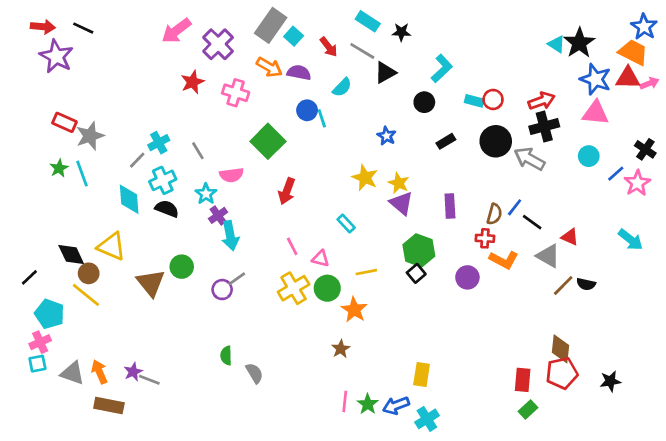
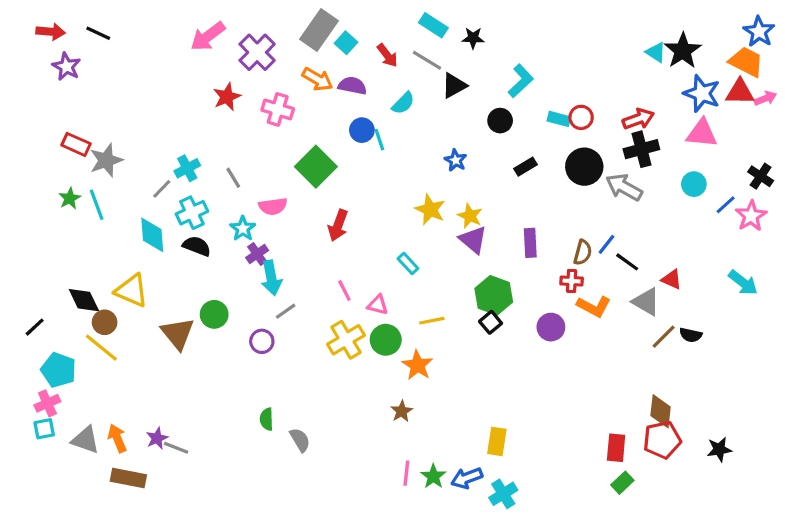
purple star: (56, 56) -> (66, 67), size x0.7
gray line: (237, 279) -> (286, 311), moved

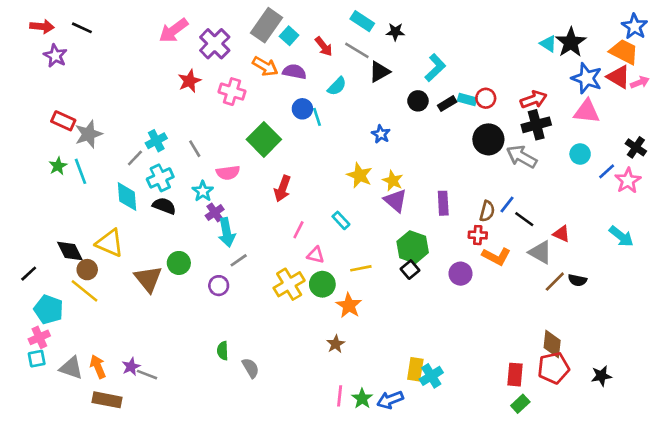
red triangle: (740, 92) -> (619, 77), turned 30
black rectangle: (525, 167) -> (447, 104), moved
pink line: (344, 291) -> (298, 230), moved, turned 54
cyan cross: (503, 494) -> (431, 376), moved

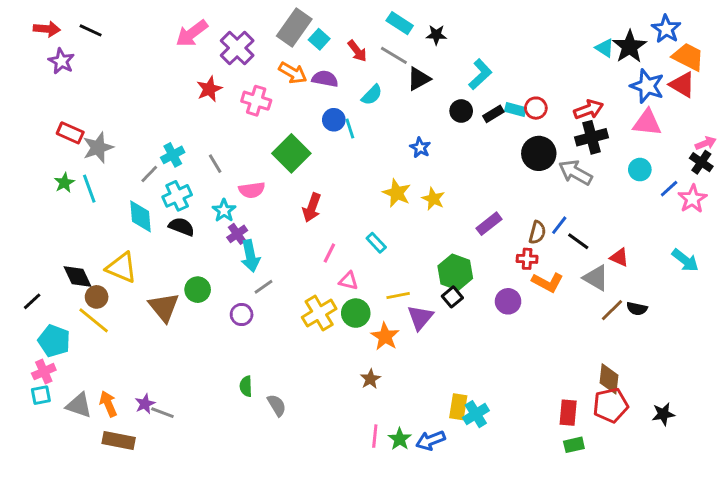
blue star: (635, 26) -> (666, 29), moved
pink arrow: (640, 82) -> (706, 143), moved
purple triangle: (395, 201) -> (420, 317), moved, turned 30
purple rectangle: (443, 203) -> (489, 224), turned 55
green rectangle: (520, 404) -> (574, 445), turned 30

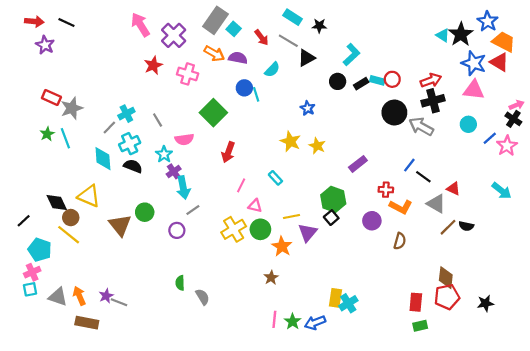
pink arrow: (192, 33) -> (140, 25), turned 95
brown semicircle: (537, 233) -> (400, 241), moved

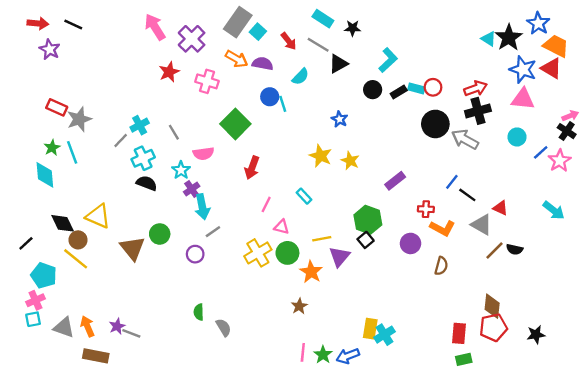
cyan diamond: (103, 159) -> (45, 175), moved

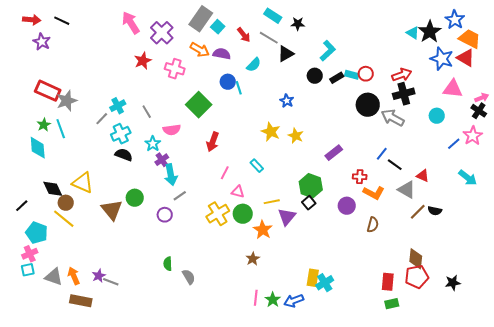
pink triangle: (523, 99) -> (453, 89), moved
red rectangle: (57, 107) -> (48, 91), size x1.4
blue line: (541, 152) -> (454, 144), moved

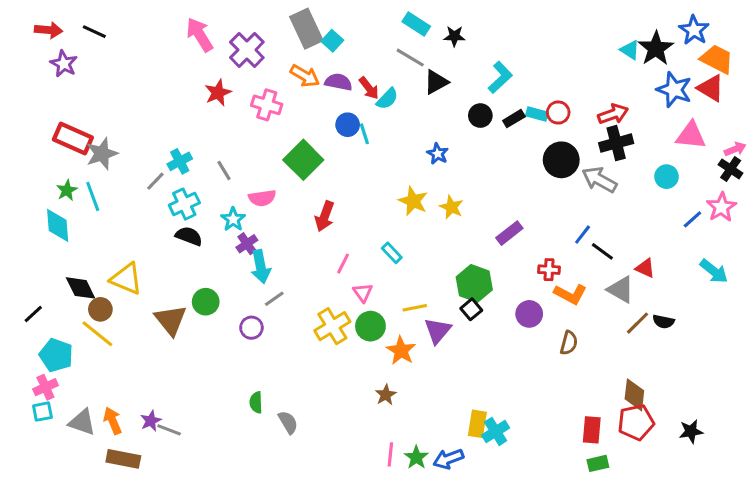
gray rectangle: (201, 19) -> (306, 29), turned -60
red arrow: (244, 35) -> (369, 88), moved
pink triangle: (238, 192) -> (363, 293), turned 40

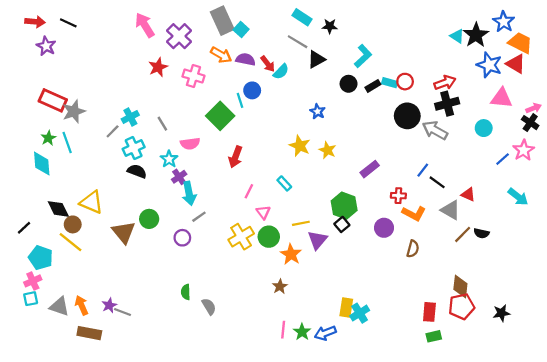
cyan line: (364, 134) -> (240, 100), moved

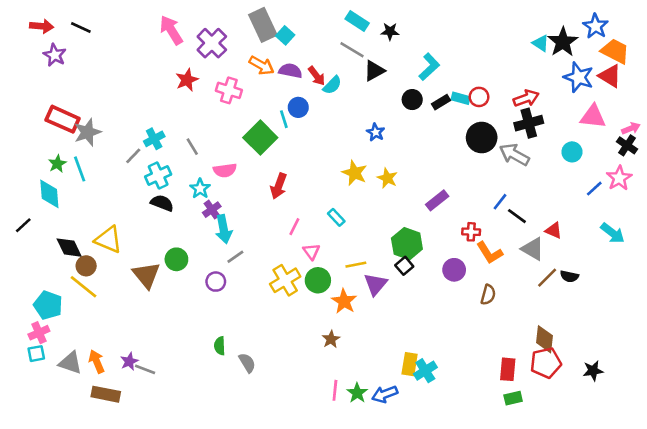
orange L-shape: (414, 213) -> (489, 253), turned 30
black line: (24, 228) -> (23, 225), moved

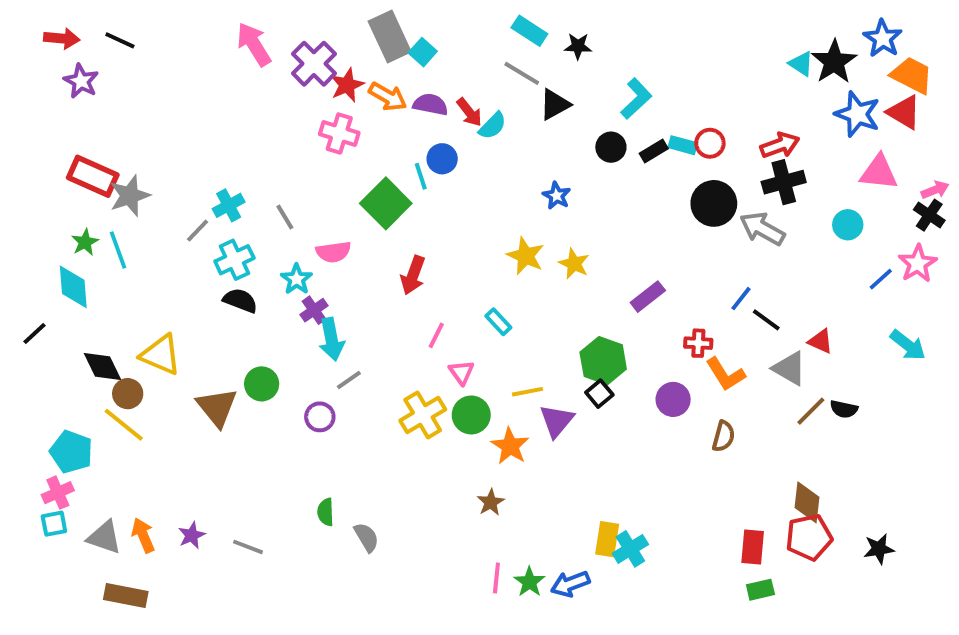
red star: (187, 80) -> (347, 85), moved
gray line: (145, 369) -> (248, 547), moved
brown rectangle: (106, 394) -> (126, 595), moved

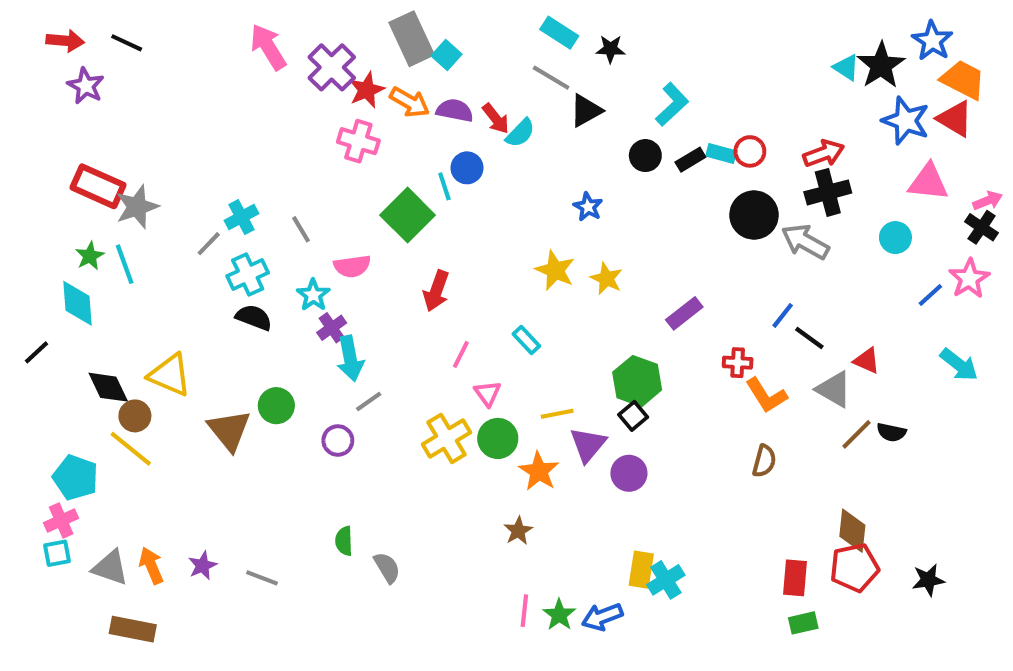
purple circle: (673, 399) -> (629, 473), moved

